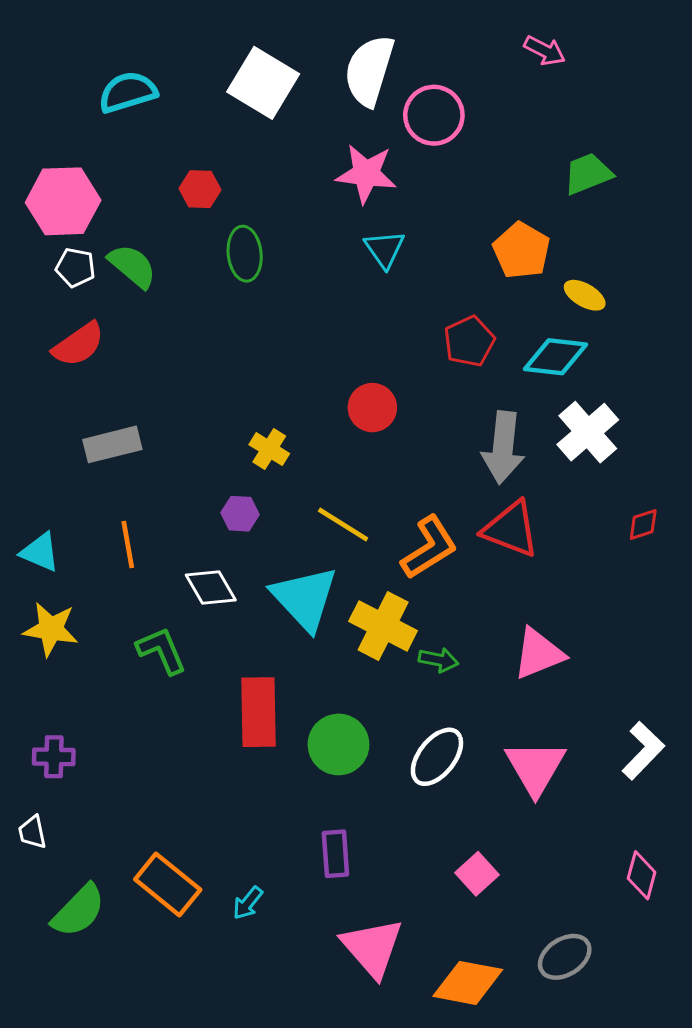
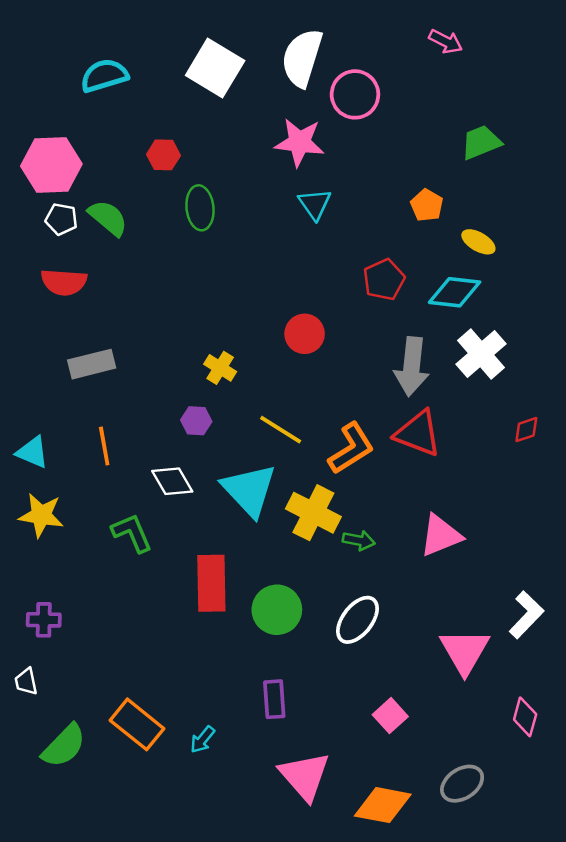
orange pentagon: (522, 251) -> (427, 205), size x0.7
red semicircle: (78, 344) -> (64, 282), turned 39
pink triangle: (535, 768) -> (465, 651), moved

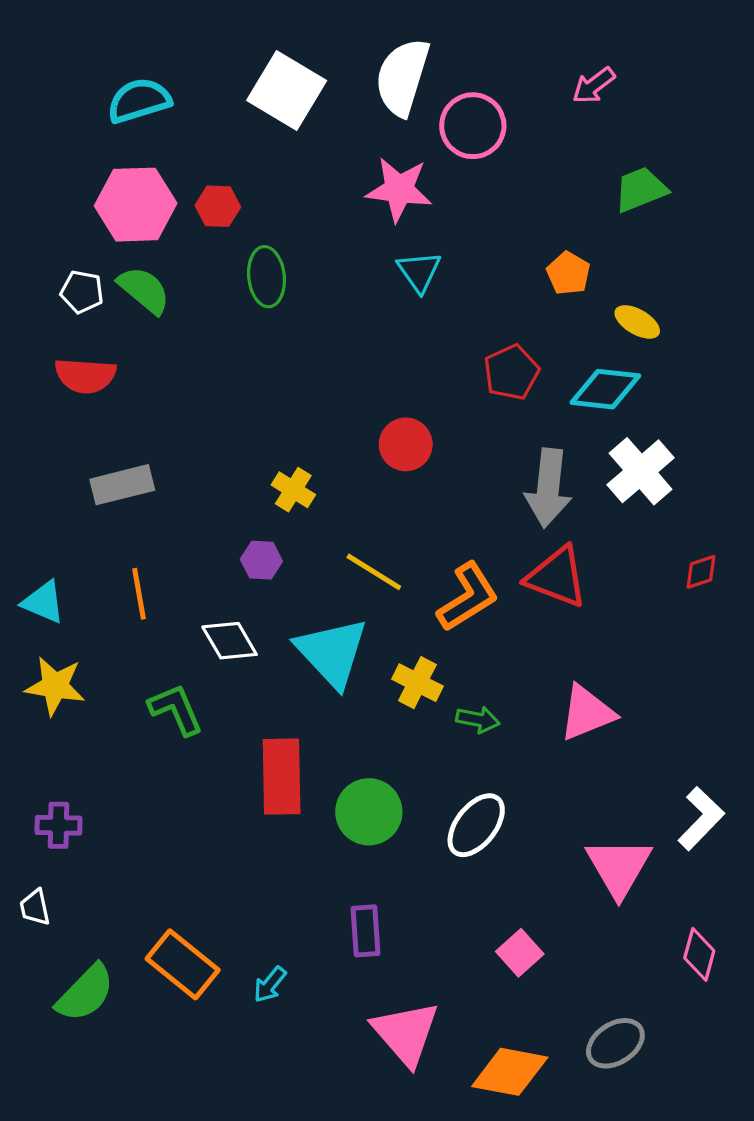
pink arrow: (446, 41) -> (594, 85), moved, turned 116
pink hexagon: (51, 165) -> (136, 205), moved
yellow cross: (313, 513) -> (417, 683), size x0.7

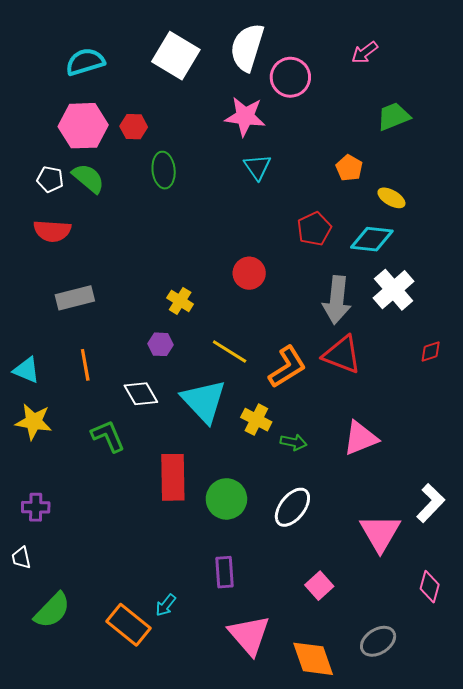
orange rectangle: (183, 964) -> (129, 625), moved
orange diamond: (510, 1072) -> (313, 659), turned 60

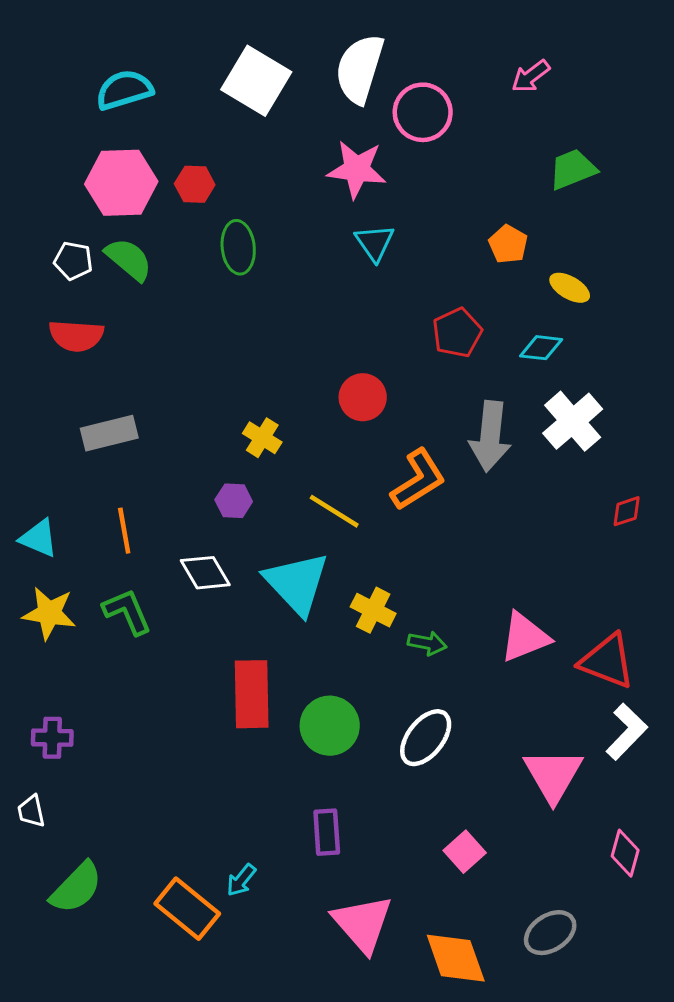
cyan diamond: (372, 239) -> (541, 348), size x0.7
red triangle: (342, 355) -> (607, 661), moved
orange L-shape: (287, 367) -> (418, 480), moved
green L-shape: (108, 436) -> (127, 612), moved

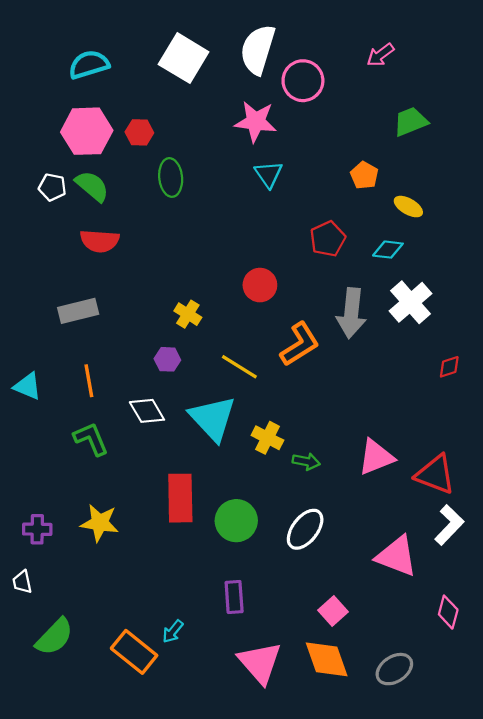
red semicircle: (76, 336) -> (100, 241), moved
yellow star: (49, 613) -> (100, 523), moved
pink triangle: (553, 775) -> (397, 556), turned -39
orange diamond: (456, 958) -> (327, 659), moved

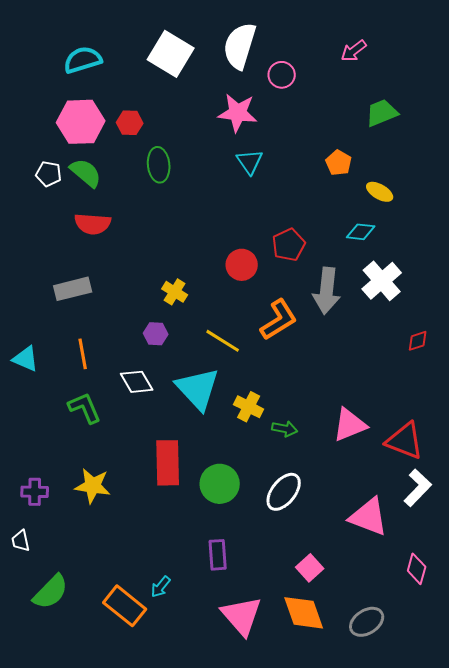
pink circle: (303, 81) -> (282, 75), size x0.7
red pentagon: (328, 239) -> (289, 245), moved

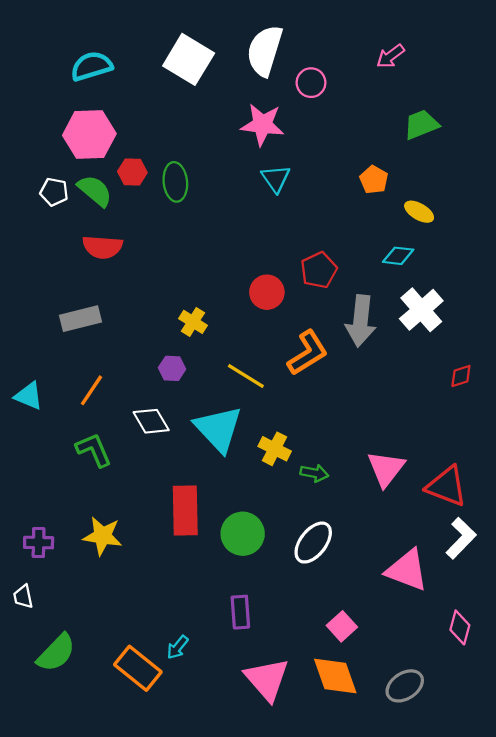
red hexagon: (130, 123) -> (132, 172), moved
orange line: (83, 354) -> (92, 390), turned 44
pink triangle: (350, 425) -> (386, 469), turned -30

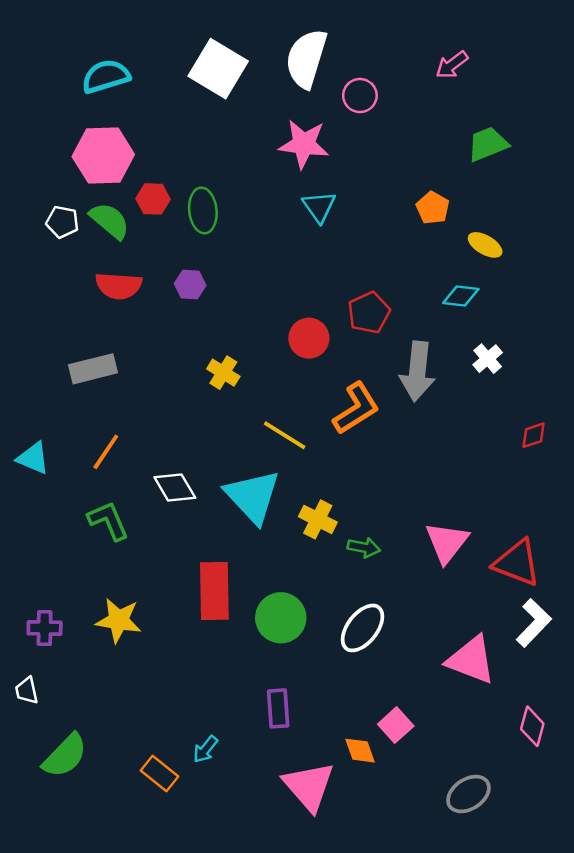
white cross: (421, 310) -> (488, 359), size x0.6
purple hexagon: (172, 368) -> (190, 285), moved
orange rectangle: (138, 668) -> (159, 774), size x0.7
orange diamond: (335, 676) -> (360, 751), moved, size x0.6

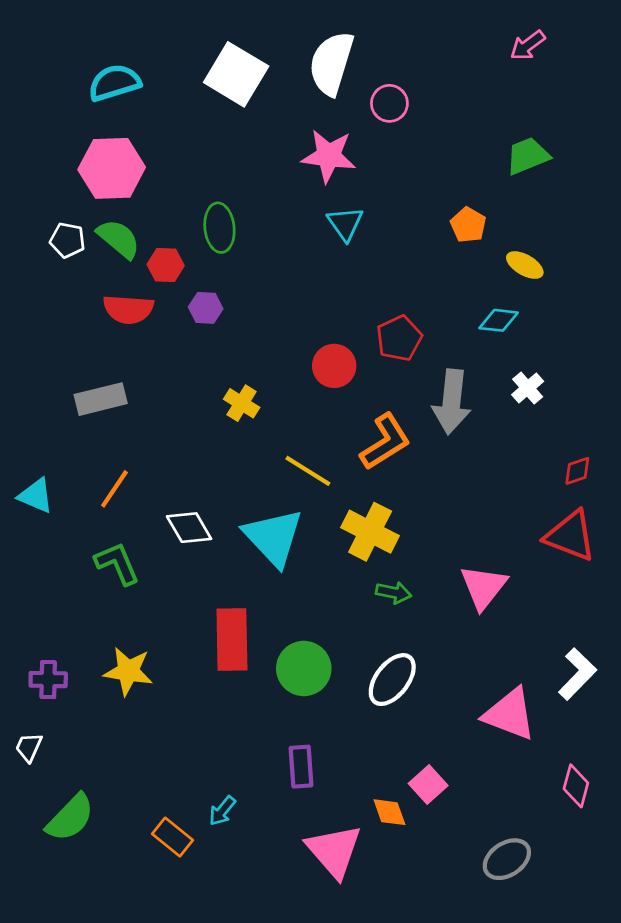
pink arrow: (452, 65) -> (528, 45), moved
red hexagon: (153, 199) -> (166, 265), moved
yellow cross: (318, 519) -> (370, 532), moved, size x1.4
red triangle: (517, 563) -> (570, 536), moved
white trapezoid: (27, 691) -> (29, 747), turned 36

